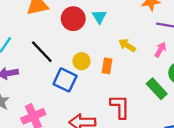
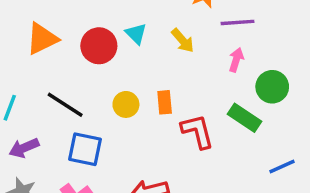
yellow arrow: (127, 45) -> (183, 40), moved, turned -150
blue square: (65, 80) -> (85, 149), moved
red L-shape: (120, 107) -> (197, 131), moved

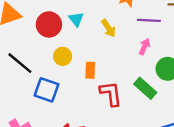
yellow circle: (126, 104) -> (63, 56), moved
blue square: (85, 149) -> (46, 90), moved

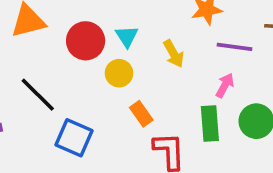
yellow circle: (63, 56) -> (119, 73), moved
orange rectangle: (90, 70) -> (141, 114), turned -42
green rectangle: (145, 88) -> (210, 123), moved, turned 40

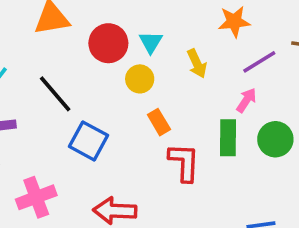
purple line: (234, 47) -> (259, 62), turned -44

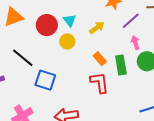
yellow arrow: (197, 64) -> (97, 28), turned -91
pink arrow: (246, 100) -> (135, 43), moved, turned -40
orange rectangle: (159, 122) -> (100, 59), moved

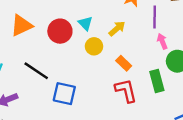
purple line: (131, 21) -> (155, 17), turned -42
yellow circle: (67, 41) -> (94, 46), moved
green rectangle: (121, 65) -> (157, 81), moved

